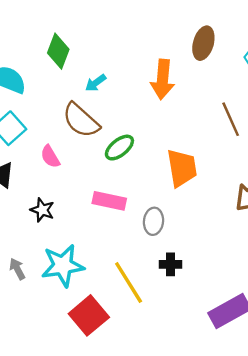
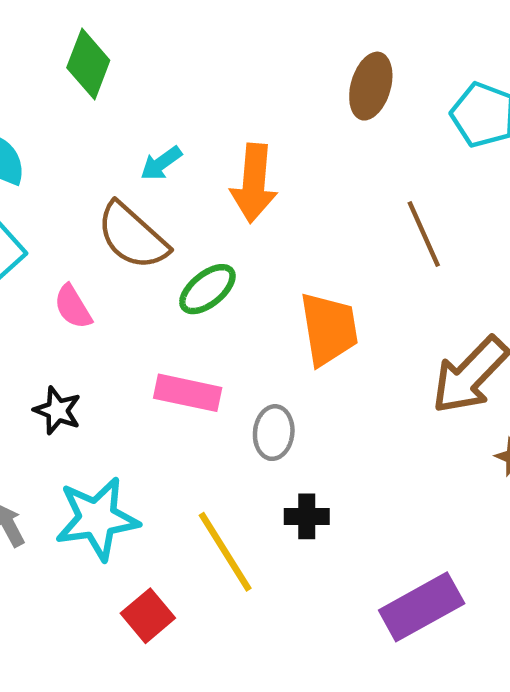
green diamond: (58, 51) -> (88, 64), moved
orange arrow: (163, 79) -> (254, 183), moved
red square: (89, 315) -> (148, 616), size x0.7

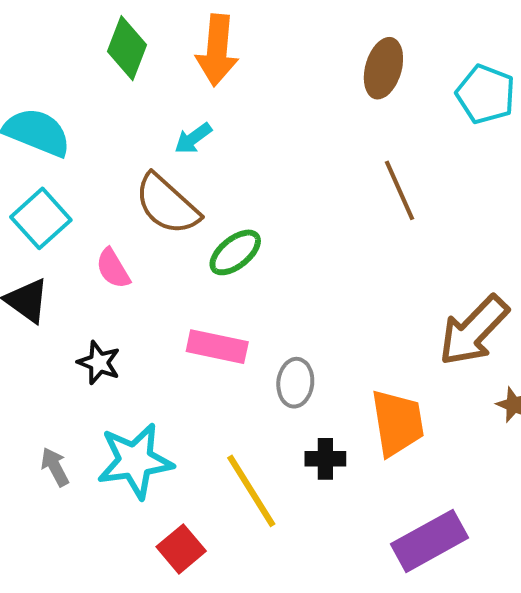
orange arrow: (254, 183) -> (217, 50), moved
brown line: (424, 234) -> (399, 190), moved
orange trapezoid: (329, 329) -> (397, 423), moved

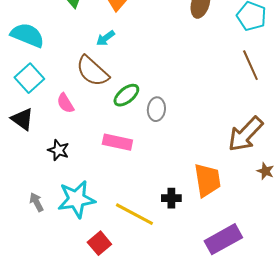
brown line: (399, 190) -> (250, 65), moved
gray ellipse: (295, 383) -> (156, 109), moved
yellow line: (251, 491) -> (134, 214), turned -30

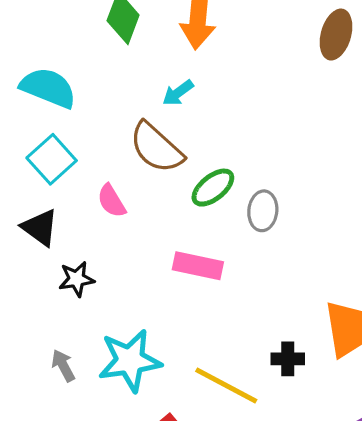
black star: (58, 150) -> (77, 279), moved, turned -30

